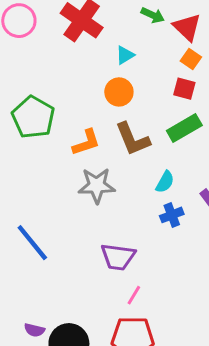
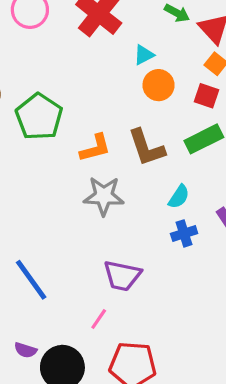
orange circle: (119, 92) -> (159, 85), moved
blue line: (32, 243) -> (31, 280), moved
pink line: (134, 295) -> (99, 319), moved

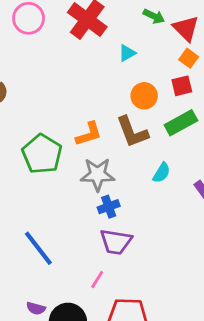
orange circle: (159, 85) -> (144, 96), moved
red square: (207, 96) -> (182, 86), turned -30
green pentagon: (39, 117) -> (42, 154), moved
blue cross: (184, 233) -> (109, 207), moved

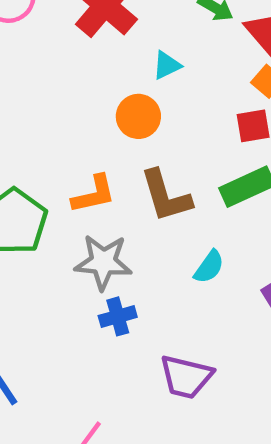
orange circle: (144, 96) -> (138, 116), moved
purple trapezoid: (116, 242) -> (186, 377), moved

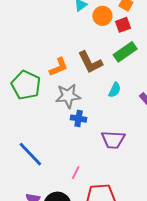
orange circle: (138, 116) -> (102, 16), moved
blue cross: (118, 316) -> (79, 119), turned 35

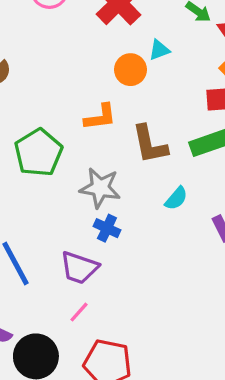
orange circle: (102, 16) -> (130, 70), moved
orange L-shape: (59, 67) -> (100, 117), moved
purple trapezoid: (113, 140) -> (79, 268), moved

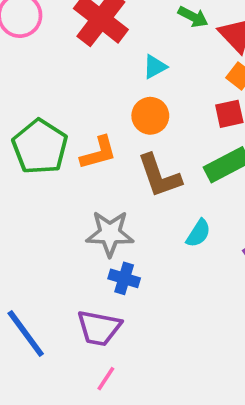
orange circle: (130, 70) -> (150, 116), moved
green pentagon: (38, 153) -> (40, 147), moved

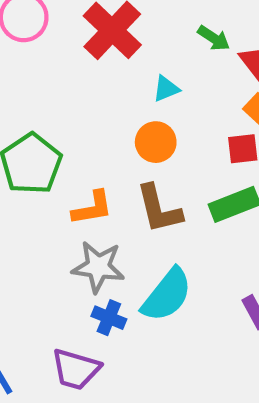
orange L-shape: (98, 153) -> (92, 208), moved
cyan semicircle: (198, 233) -> (167, 295), moved, size x1.8

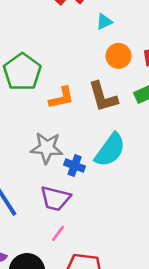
orange circle: (156, 142) -> (119, 56), moved
gray star: (98, 267) -> (47, 148), moved

